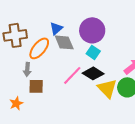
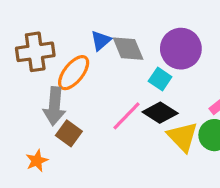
purple circle: (92, 30) -> (181, 49), moved
gray diamond: (64, 42) -> (128, 49), moved
gray arrow: (27, 69) -> (54, 106), size x1.6
brown square: (36, 86) -> (69, 133), turned 35

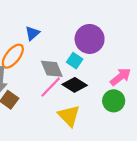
gray diamond: (128, 49) -> (52, 69), moved
yellow triangle: (182, 137) -> (69, 116), moved

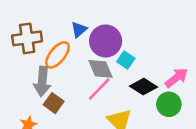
purple circle: (90, 39) -> (106, 41), moved
black diamond: (75, 85) -> (144, 87), moved

